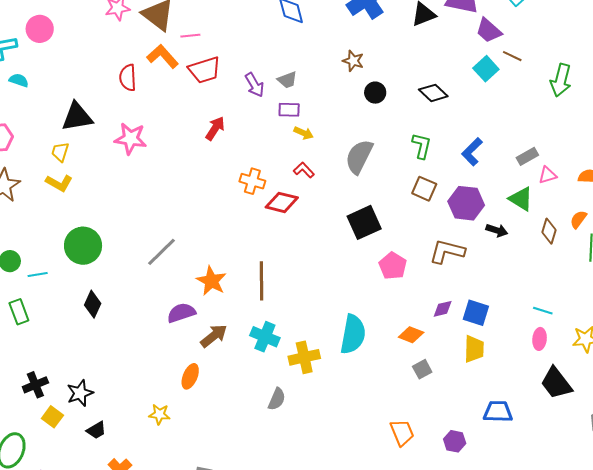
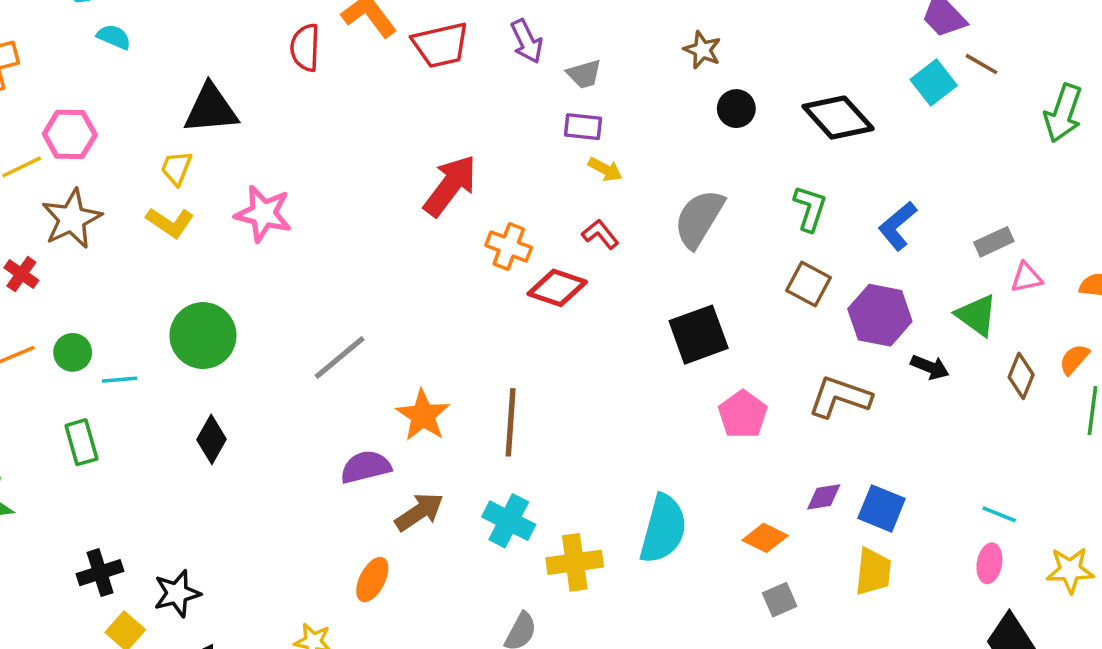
purple arrow: (255, 85) -> (527, 41), moved
black diamond: (433, 93) -> (838, 118), size x1.4
red arrow: (215, 128) -> (450, 186), moved, size x1.5
pink star: (131, 139) -> (263, 214), moved

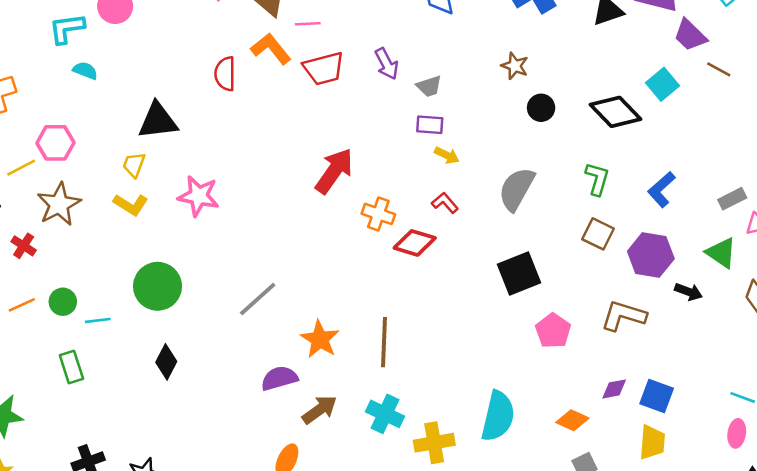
cyan square: (934, 82) -> (663, 84), moved

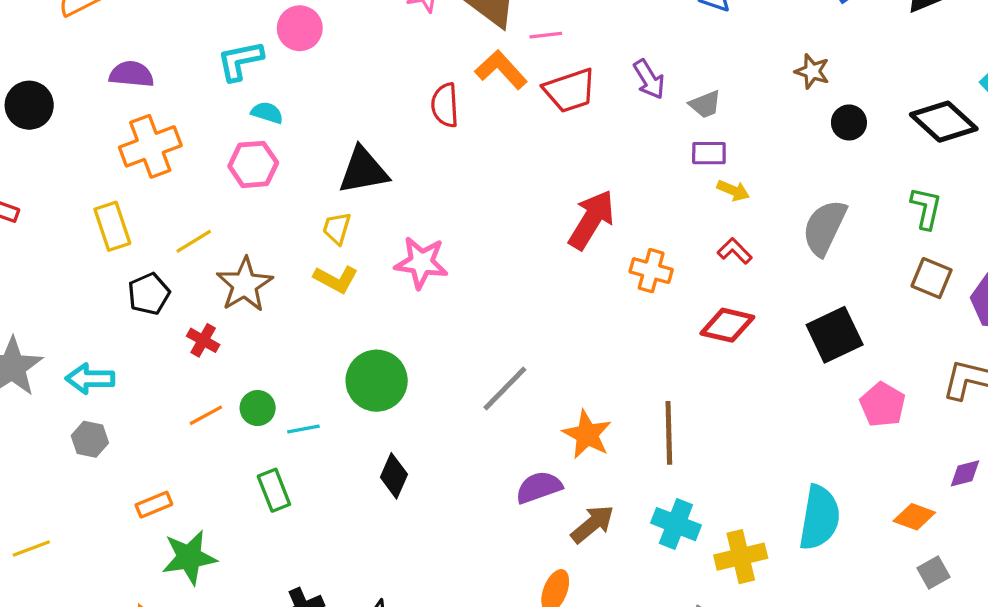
pink hexagon: (55, 143) -> (253, 164), moved
red diamond: (415, 243) -> (727, 325), moved

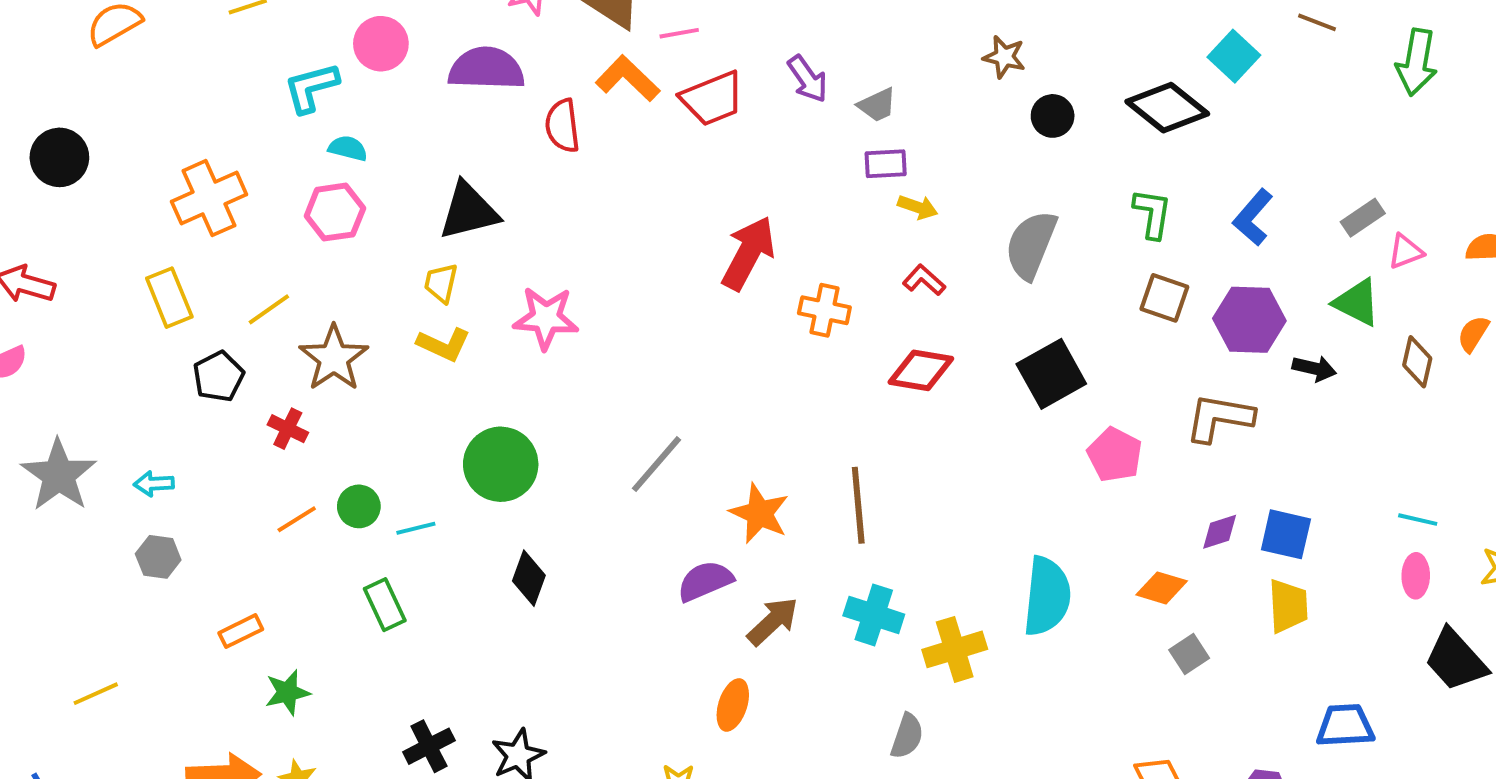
purple semicircle: (131, 74) -> (486, 69), moved, size x1.4
cyan arrow: (90, 379) -> (154, 484), size x0.7
green star: (189, 557) -> (287, 692), size x0.7

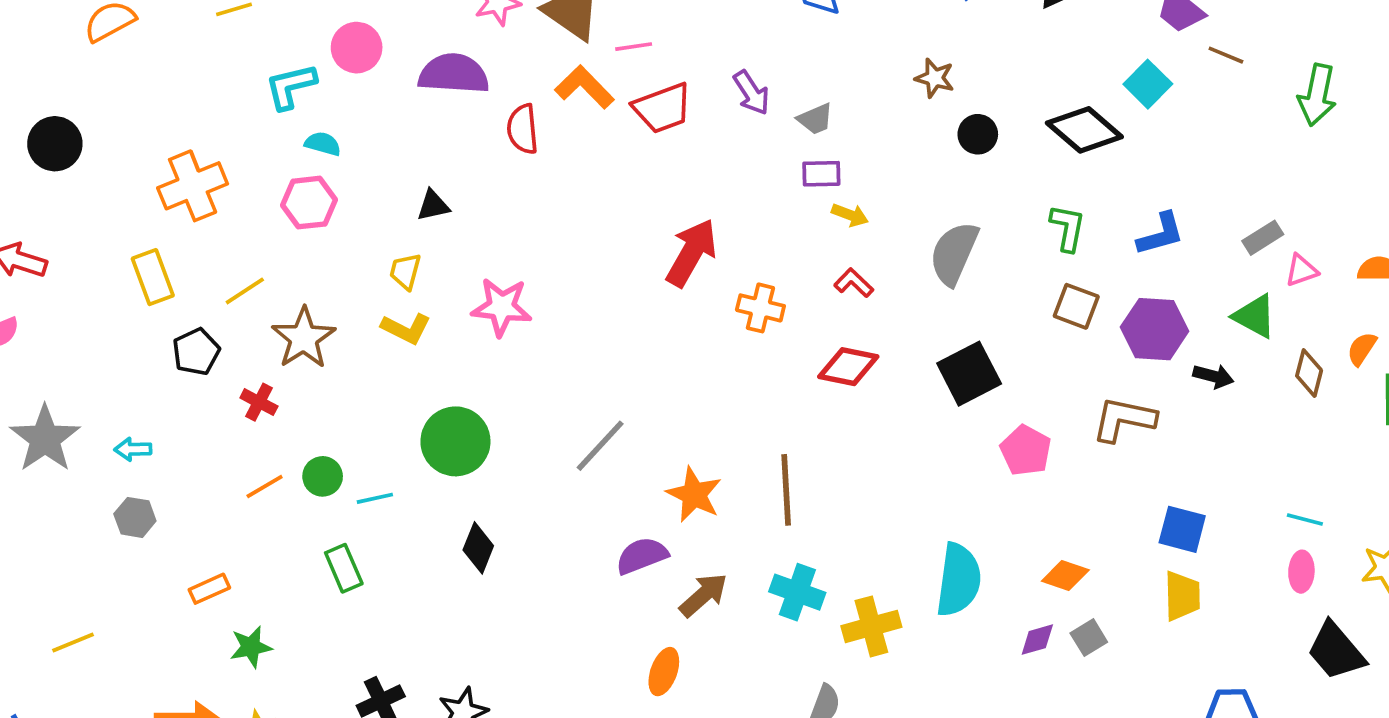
black triangle: (469, 211) -> (433, 205), size x0.6
blue L-shape: (1253, 217) -> (1161, 234), turned -148
purple diamond: (1220, 532) -> (1037, 640), moved

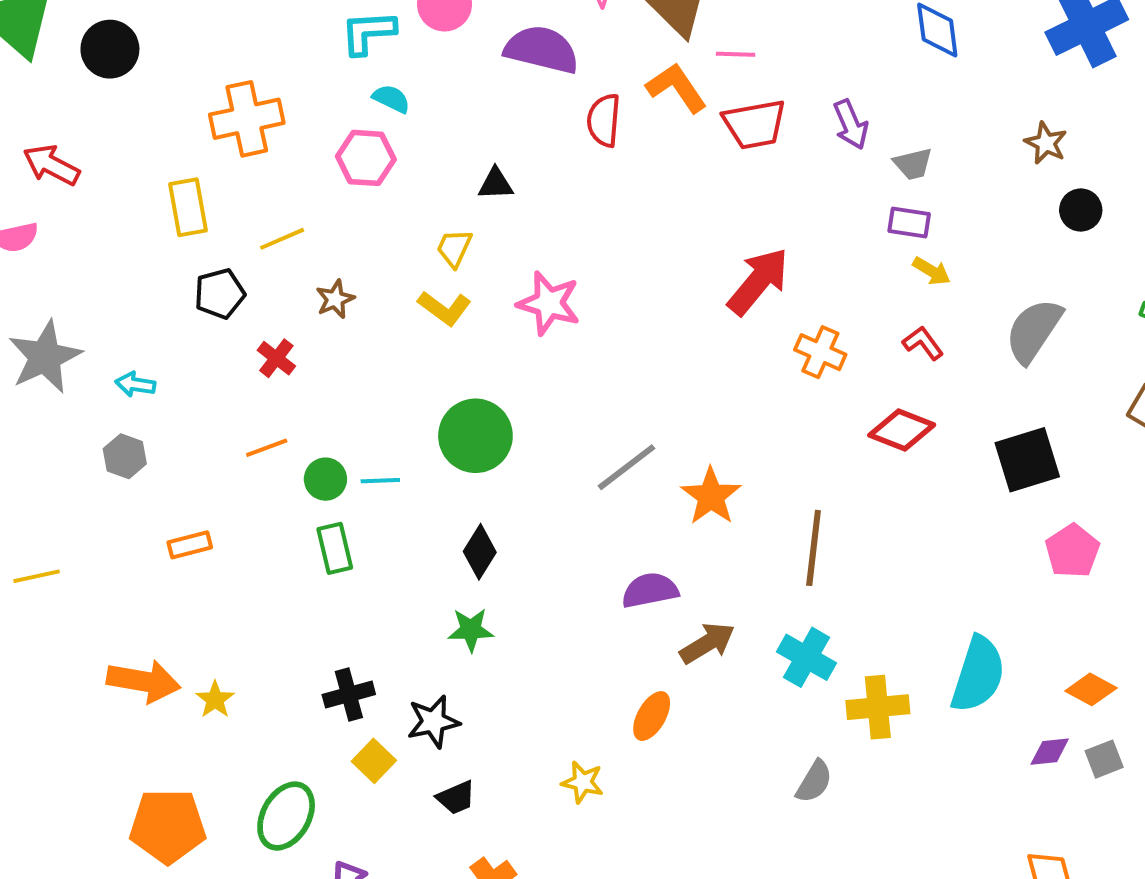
brown star: (304, 338) -> (335, 299), size x0.6
green circle: (323, 476) -> (325, 479), moved
orange star: (694, 494) -> (711, 496), moved
green star: (251, 647) -> (471, 630), moved

